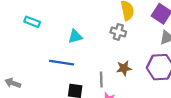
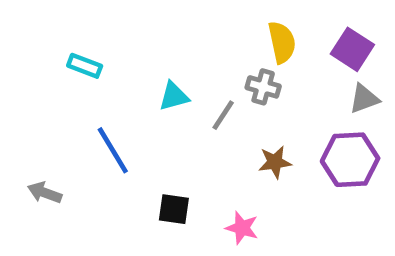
blue line: (62, 63) -> (113, 150), moved, turned 50
gray line: (101, 80) -> (223, 115), moved, turned 35

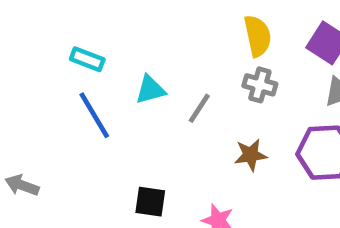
cyan rectangle: (85, 66) -> (87, 59), moved
gray cross: (263, 87) -> (260, 85), moved
blue line: (113, 150) -> (94, 115), moved

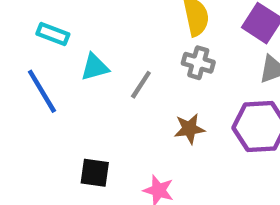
cyan rectangle: (87, 59) -> (53, 34), moved

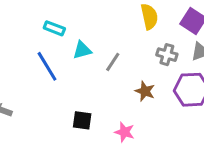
gray cross: (198, 63) -> (167, 55), moved
brown star: (189, 129) -> (145, 91), turned 30

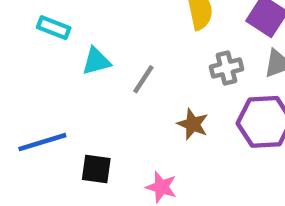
gray cross: (167, 55) -> (226, 68), turned -30
blue line: (47, 66) -> (42, 142), moved, turned -76

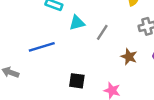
blue line: (42, 142) -> (42, 47), moved

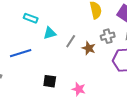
brown star: (129, 57) -> (89, 48), moved

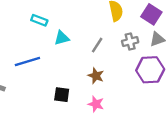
gray line: (71, 41) -> (97, 45), moved
brown star: (89, 48) -> (96, 76), moved

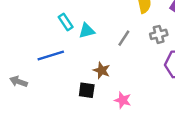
cyan rectangle: (39, 20) -> (66, 22), moved, turned 35
brown star: (96, 76) -> (102, 70), moved

